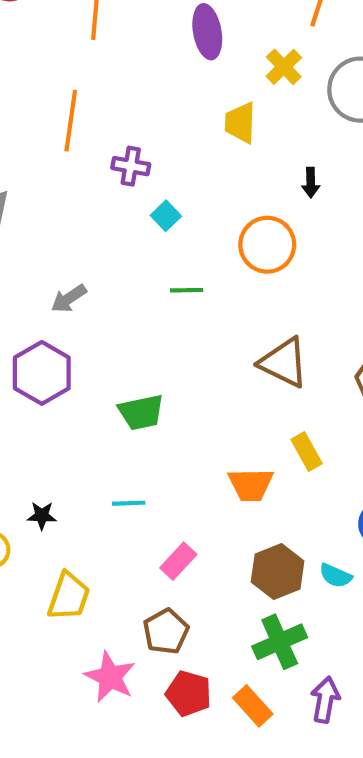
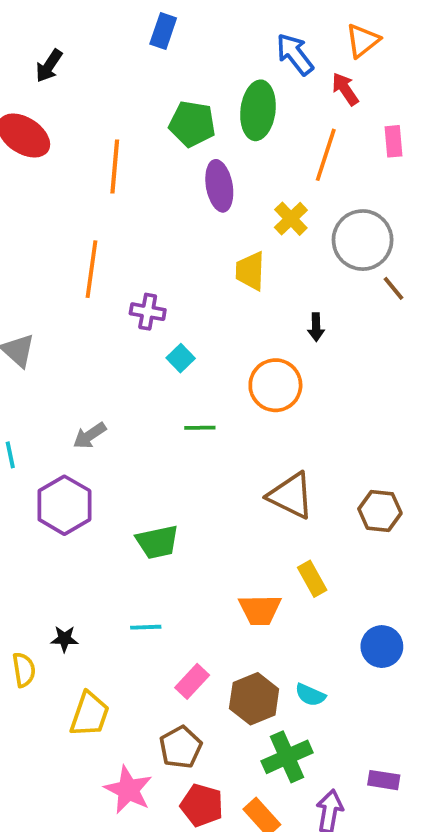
brown hexagon: (278, 571) -> (254, 699), moved
cyan semicircle: (335, 576) -> (310, 695), moved

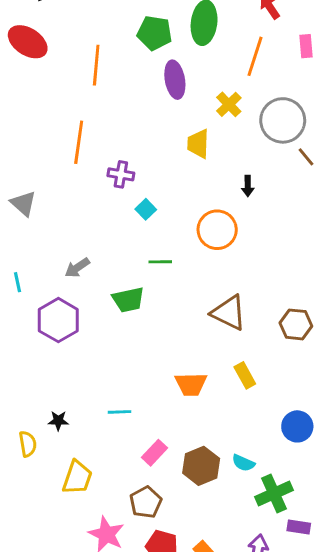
green trapezoid: (157, 542) -> (128, 300), moved
orange trapezoid: (260, 610) -> (191, 384), moved
green cross: (287, 757) -> (274, 494), moved

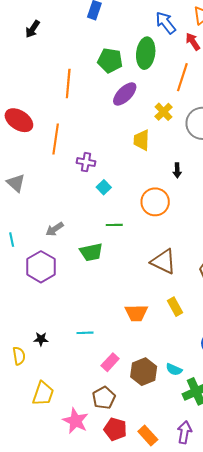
red ellipse: (28, 42) -> (19, 120), moved
purple ellipse: (175, 80) -> (125, 94), turned 55
yellow trapezoid: (77, 477) -> (43, 394), moved

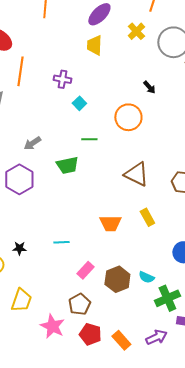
orange line: (56, 139) -> (20, 71), moved
yellow trapezoid: (142, 140) -> (94, 45), moved
black arrow: (177, 170) -> (149, 87), turned -40
purple arrow: (184, 432) -> (156, 337), turned 55

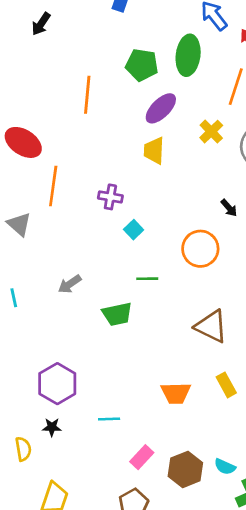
purple hexagon: (19, 179) -> (57, 384), moved

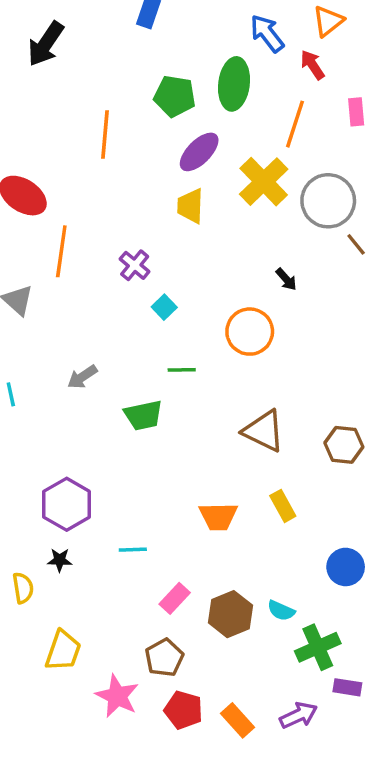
black arrow: (41, 24) -> (46, 44), size x1.5
yellow cross: (211, 132) -> (264, 182), size x1.6
purple cross: (110, 197) -> (135, 265), turned 30

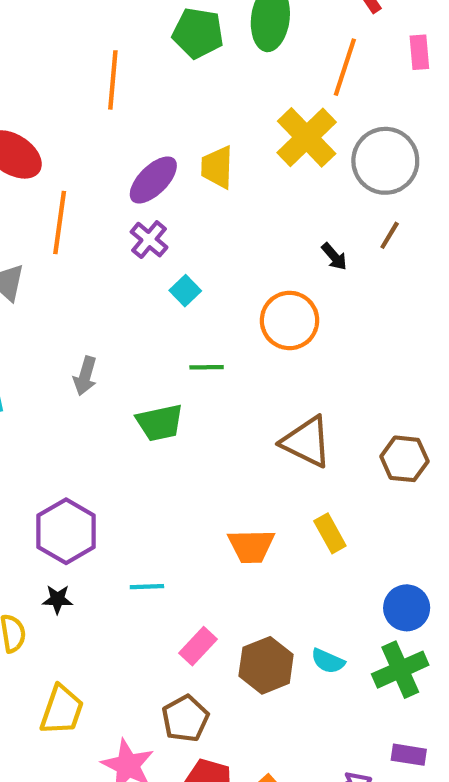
purple ellipse: (199, 152) -> (153, 180), moved
brown line: (356, 244) -> (390, 235), moved, turned 70
gray arrow: (82, 377) -> (85, 376), turned -40
green cross: (318, 647) -> (400, 670), moved

